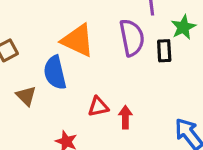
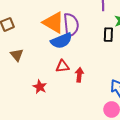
purple semicircle: (132, 38) -> (71, 25), moved
blue semicircle: (55, 73) -> (61, 41), moved, turned -105

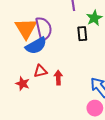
orange triangle: (53, 23) -> (26, 29), turned 35
red star: (40, 87) -> (23, 84), moved

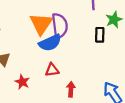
red arrow: (58, 78) -> (71, 89), moved
red star: (23, 84) -> (22, 82), moved

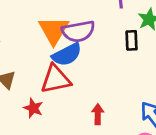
purple semicircle: (60, 26) -> (78, 31), turned 90
red triangle: (52, 70) -> (56, 79), moved, size x1.6

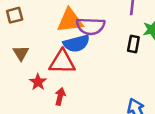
orange triangle: (54, 30) -> (70, 20), turned 40
red arrow: (98, 114) -> (60, 96), moved

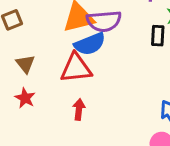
red star: (38, 82) -> (25, 98), moved

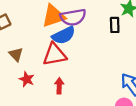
red star: (25, 98) -> (27, 79), moved

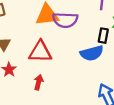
blue semicircle: (64, 35) -> (92, 53), moved

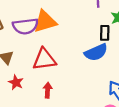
purple semicircle: (65, 20) -> (25, 26), moved

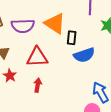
orange triangle: (45, 22) -> (55, 23), moved, turned 45
black rectangle: (105, 33) -> (72, 38), moved

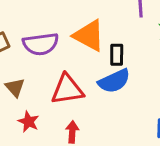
blue semicircle: (84, 55) -> (114, 81), moved

